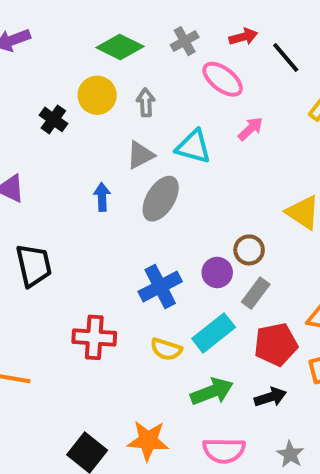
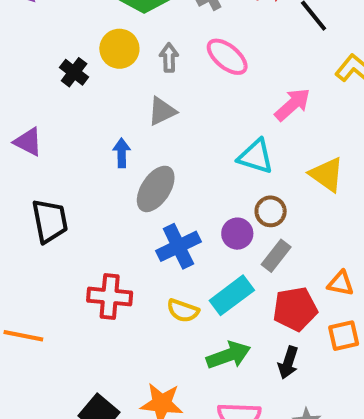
pink ellipse: (223, 79) -> (227, 57), moved
pink arrow: (251, 129) -> (293, 104), moved, size x1.4
cyan triangle: (193, 147) -> (256, 156), moved
gray ellipse: (161, 199) -> (156, 189), moved
black arrow: (270, 397) -> (288, 363), turned 124

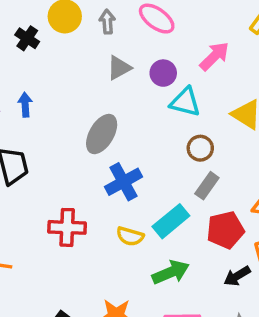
gray triangle: (162, 111) -> (119, 68), moved
blue arrow: (122, 153) -> (25, 105), moved
purple circle: (237, 234) -> (163, 73), moved
black arrow: (288, 363) -> (237, 276), moved, turned 44

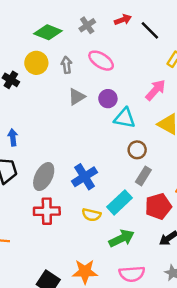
pink arrow: (214, 56) -> (156, 90), moved
blue arrow: (25, 105) -> (13, 137), moved
gray ellipse: (102, 134) -> (44, 177), moved

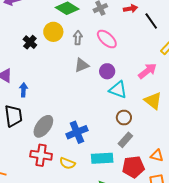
cyan rectangle: (120, 202) -> (102, 158), turned 30
yellow semicircle: (91, 215) -> (67, 163), moved

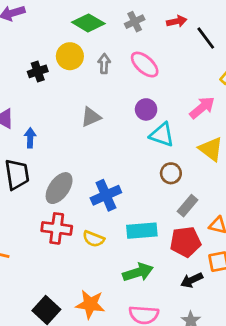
black cross: (30, 42) -> (38, 71), turned 32
gray triangle: (82, 65) -> (91, 117), moved
gray rectangle: (125, 140) -> (188, 206), moved

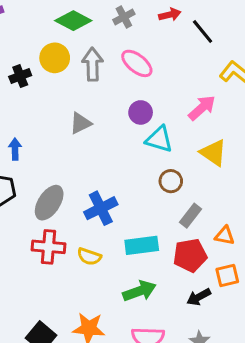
gray arrow: (104, 64) -> (93, 64), size x1.5

